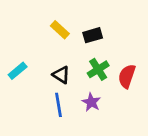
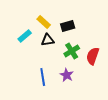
cyan rectangle: (18, 71) -> (25, 36), moved
black triangle: (61, 75) -> (48, 40), moved, turned -40

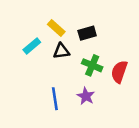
green cross: (72, 51) -> (92, 65), turned -35

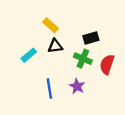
black rectangle: (87, 33) -> (91, 38), moved
cyan rectangle: (32, 46) -> (29, 55), moved

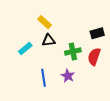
black rectangle: (91, 38) -> (97, 33), moved
green cross: (83, 59) -> (73, 52), turned -35

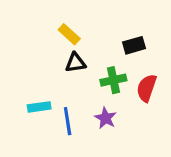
black rectangle: (97, 33) -> (134, 45), moved
cyan rectangle: (25, 48) -> (39, 107), moved, turned 32

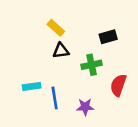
red semicircle: (147, 88) -> (118, 85), moved
purple star: (106, 118) -> (85, 107), moved, turned -30

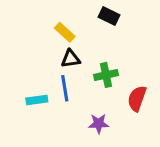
black rectangle: (108, 37) -> (109, 16), moved, turned 42
blue line: (55, 98) -> (65, 88), moved

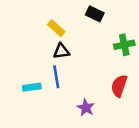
green cross: (106, 75) -> (124, 45), moved
purple star: (99, 124) -> (86, 108), turned 30

